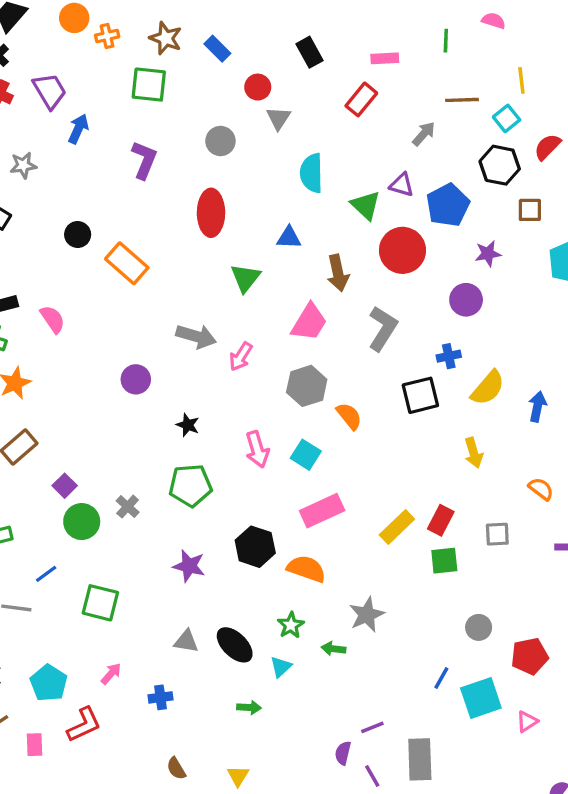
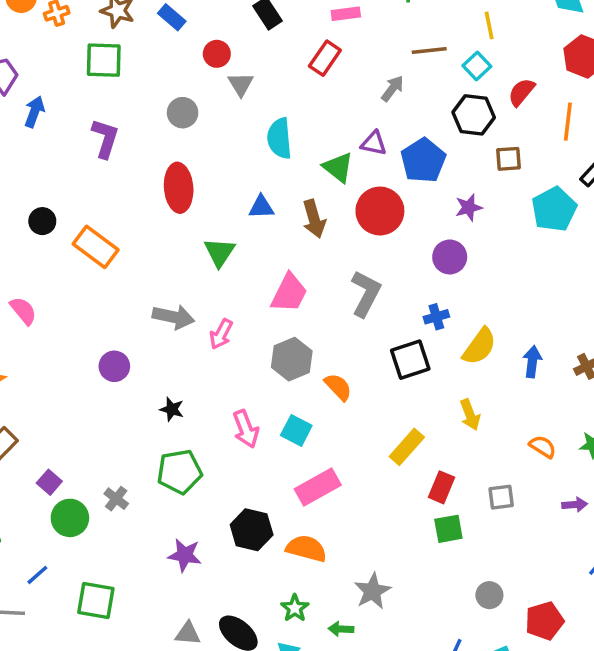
brown arrow: (338, 273) -> (314, 219), moved
yellow rectangle: (397, 527) -> (407, 447), moved

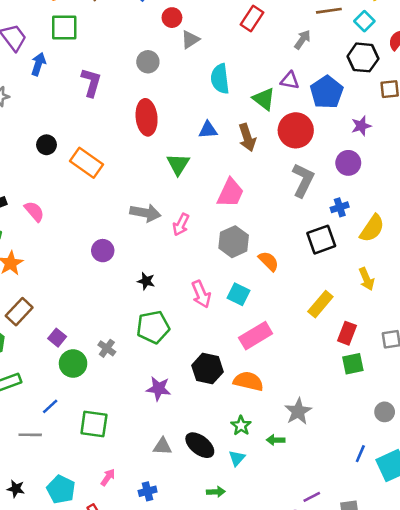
green square: (104, 60) -> (64, 27), moved
gray triangle: (241, 84) -> (190, 40), turned 30
gray L-shape: (366, 293) -> (303, 180), moved

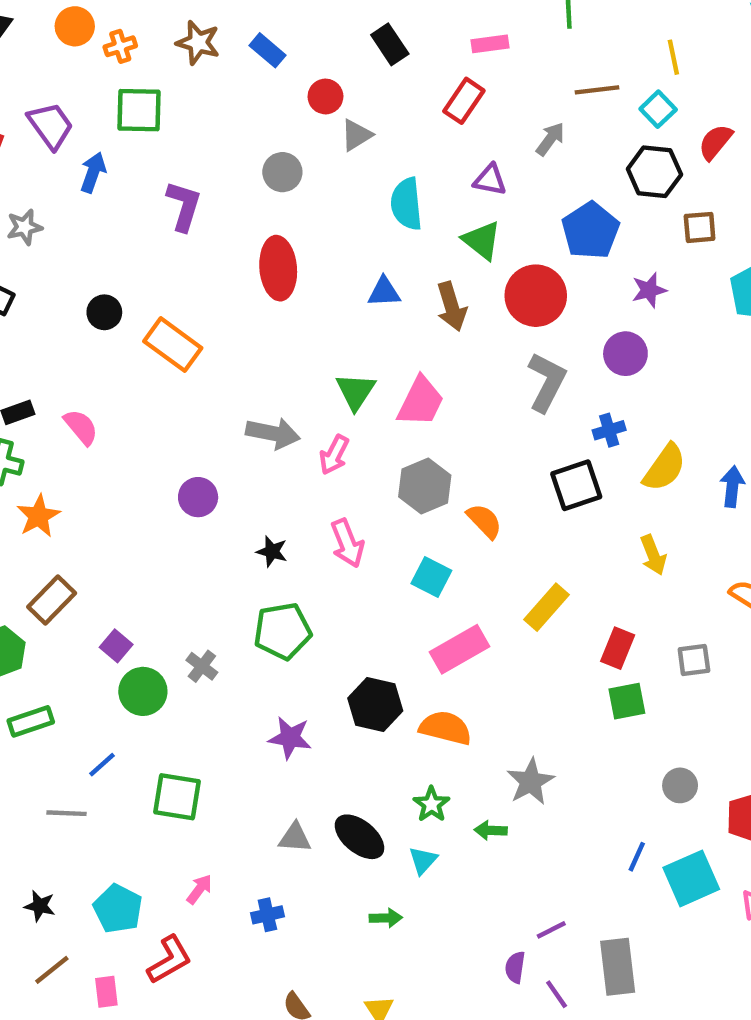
purple triangle: (290, 80) -> (490, 180), moved
green triangle: (178, 164) -> (356, 391), moved
pink arrow: (201, 294) -> (347, 543), moved
yellow rectangle: (320, 304) -> (547, 607), moved

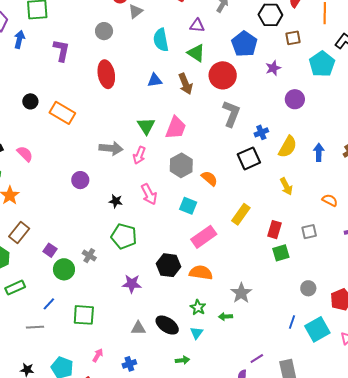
purple circle: (625, 354) -> (295, 99), moved
green pentagon: (283, 631) -> (124, 236), turned 30

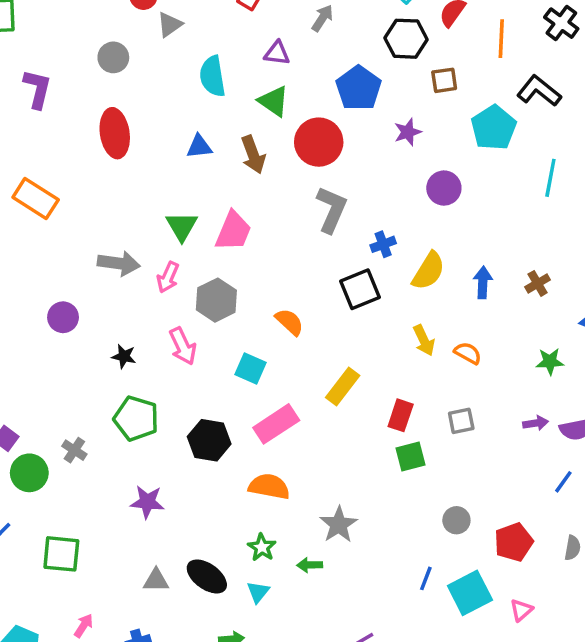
gray hexagon: (181, 165) -> (216, 300), moved
orange semicircle: (330, 200) -> (468, 353), moved
black hexagon: (168, 265) -> (209, 440), moved

